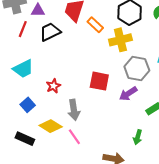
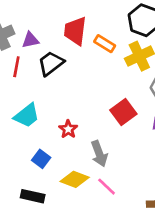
red square: (99, 81) -> (123, 112), turned -36
black rectangle: (25, 139) -> (33, 196), moved

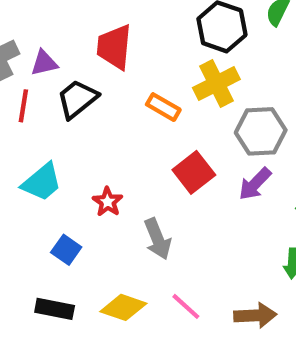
orange rectangle: (105, 44) -> (163, 107), moved
yellow diamond: (75, 179) -> (123, 307), moved
pink line: (107, 187) -> (186, 306), moved

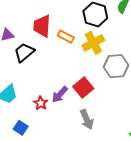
orange rectangle: (163, 107) -> (66, 37), moved
purple arrow: (255, 184) -> (60, 94), moved
gray arrow: (157, 239) -> (87, 119), moved

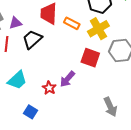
red square: (83, 87) -> (90, 58), moved, turned -30
gray arrow: (87, 119) -> (110, 107), moved

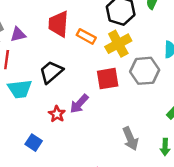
black trapezoid: (32, 39) -> (51, 72), moved
red square: (90, 58) -> (108, 79), turned -30
cyan trapezoid: (17, 80) -> (20, 89), moved, turned 35

